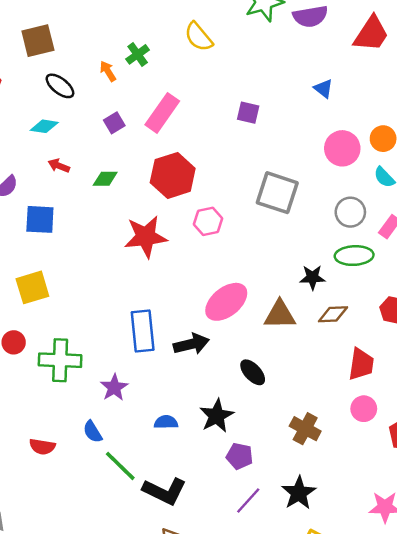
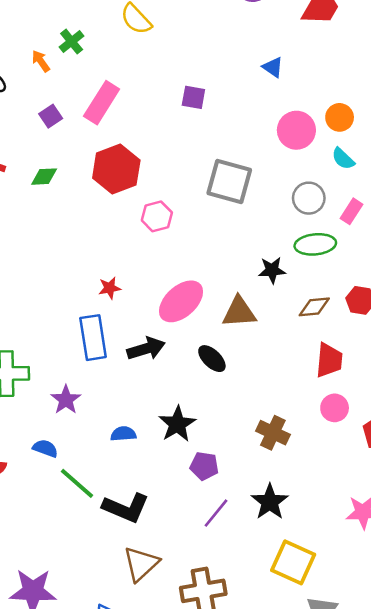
red star: (146, 237) -> (110, 288), moved, size x0.5
brown diamond: (333, 314) -> (314, 307), moved
black ellipse: (253, 372) -> (212, 359), moved
blue semicircle: (93, 432) -> (45, 448), turned 145

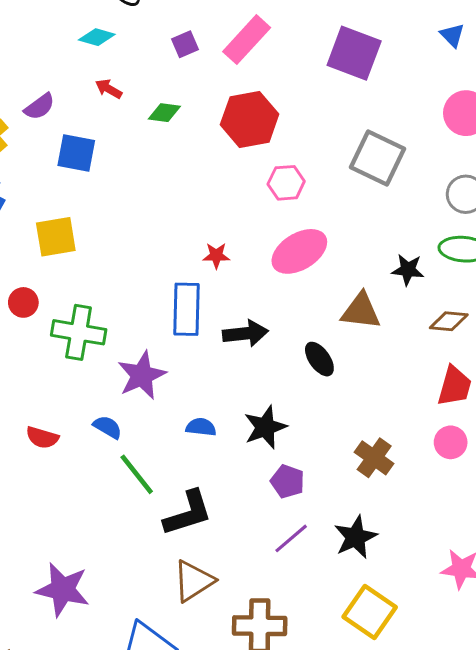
purple square: (193, 97) -> (354, 53), size x1.8
pink ellipse: (181, 301) -> (299, 251), moved
purple star: (66, 400) -> (142, 375), size x1.4
black L-shape: (126, 508) -> (188, 513), turned -51

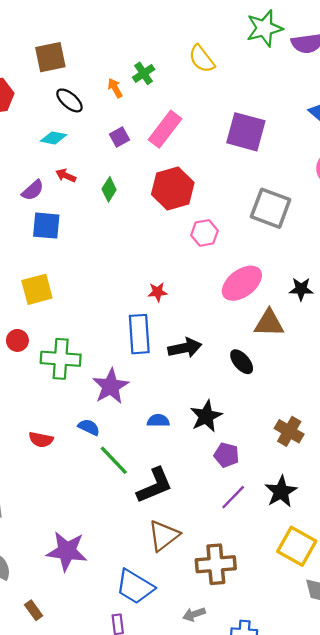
purple semicircle: (39, 107) -> (33, 190), moved
green diamond: (164, 113) -> (109, 189), turned -60
pink ellipse: (299, 251) -> (242, 283), moved

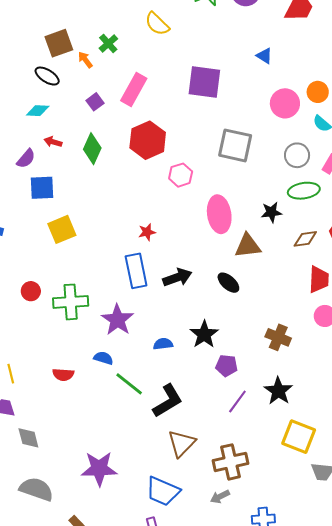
brown square: (50, 57) -> (59, 43), moved
green diamond: (109, 189) -> (92, 149), size x1.4
pink ellipse: (242, 283) -> (219, 214), turned -54
yellow square: (37, 289) -> (62, 229), moved
gray arrow: (194, 614) -> (220, 497), moved

